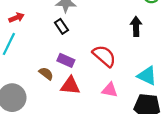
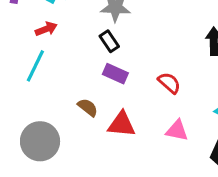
red semicircle: (104, 56) -> (169, 83), size x0.7
purple rectangle: (66, 60) -> (115, 74), moved

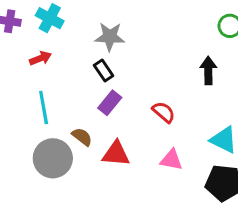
cyan line: (35, 66) -> (44, 107), moved, turned -36
purple rectangle: (115, 74) -> (110, 103), turned -75
gray circle: (40, 141) -> (53, 158), moved

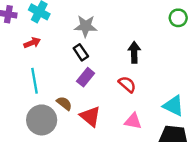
black arrow: (208, 71) -> (134, 52), moved
red triangle: (116, 154) -> (90, 116), turned 35

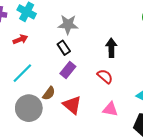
cyan line: (34, 81) -> (22, 73), turned 55
brown semicircle: (64, 103) -> (49, 93), turned 88

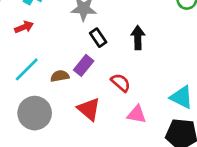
black rectangle: (64, 48) -> (98, 38), moved
red semicircle: (105, 76) -> (121, 83), moved
brown semicircle: (49, 93) -> (60, 76), moved, turned -136

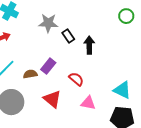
black rectangle: (98, 38) -> (68, 36), moved

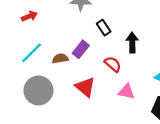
black rectangle: (68, 36) -> (104, 28), moved
black arrow: (89, 45) -> (132, 42), moved

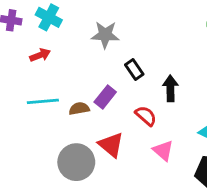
cyan line: (32, 53) -> (43, 101), turned 40
gray circle: (38, 90) -> (76, 162), moved
pink triangle: (126, 92) -> (163, 151), turned 30

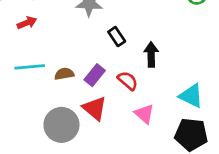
purple rectangle: (105, 97) -> (95, 75), moved

